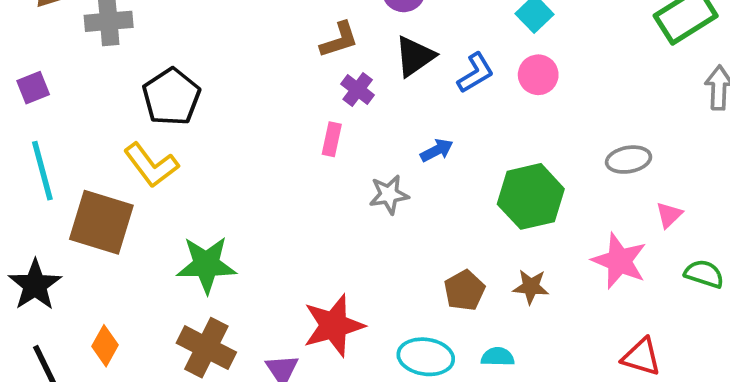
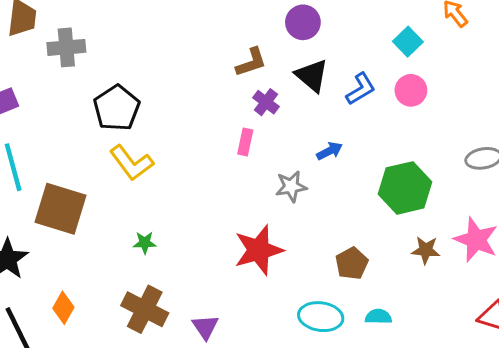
black triangle: (415, 56) -> (312, 76), turned -45
yellow L-shape: (151, 165) -> (131, 163), moved
green star: (206, 265) -> (145, 243), size x0.5
brown star: (531, 287) -> (426, 250), moved
red star: (334, 325) -> (259, 250), moved

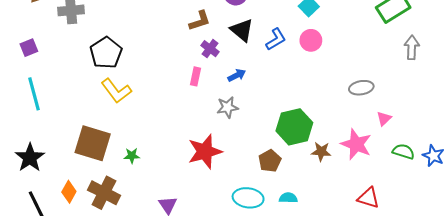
blue arrow: (330, 151) -> (237, 75), moved
green hexagon: (405, 188) -> (294, 127), moved
brown square: (60, 209) -> (93, 143), moved
green star: (145, 243) -> (132, 156), moved
brown cross: (145, 309) -> (104, 193), moved

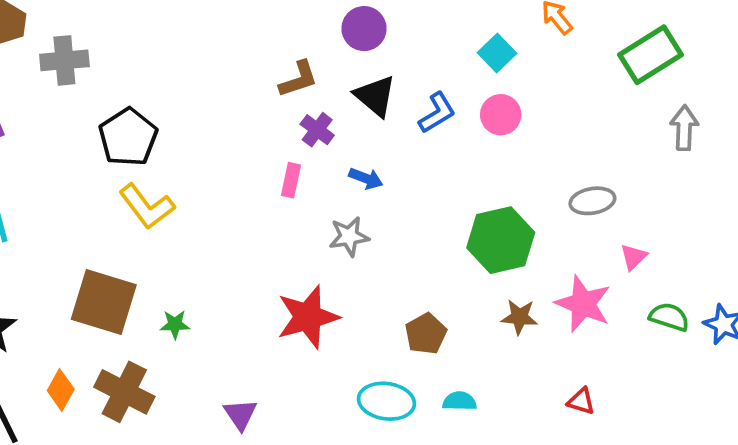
blue arrow: (237, 75) -> (366, 178), turned 48
green hexagon: (294, 127) -> (501, 240), moved
red triangle: (369, 198) -> (581, 401), moved, size x0.7

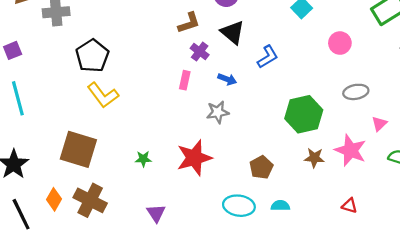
blue L-shape: (437, 113) -> (268, 57), moved
pink circle: (501, 115) -> (340, 43), moved
green star: (175, 324) -> (143, 159), moved

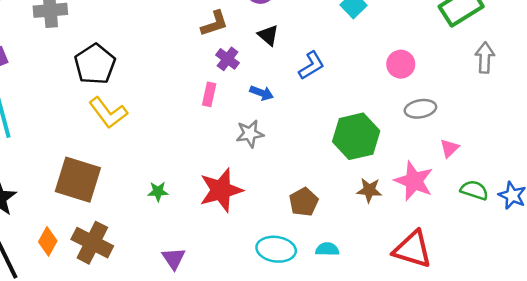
black triangle: (233, 32) -> (268, 35), size x0.7
pink circle: (340, 43) -> (401, 64), moved
red triangle: (349, 206) -> (413, 249), size x2.0

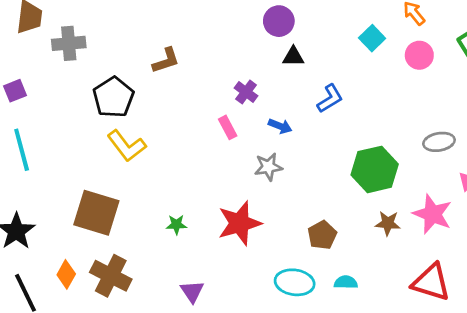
brown L-shape: (214, 23) -> (166, 60), moved
black triangle: (268, 35) -> (293, 57), moved, turned -40
pink circle: (401, 64) -> (419, 55), moved
pink rectangle: (209, 94) -> (228, 127), turned -40

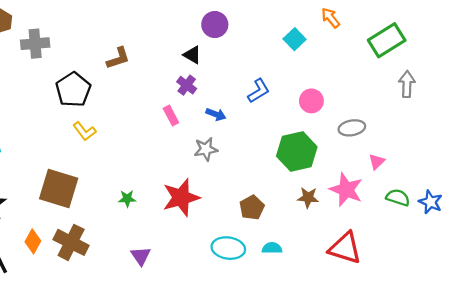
pink circle: (419, 55) -> (311, 101), moved
black triangle: (293, 57) -> (192, 55), moved, turned 30
yellow L-shape: (127, 146) -> (84, 131), size x0.7

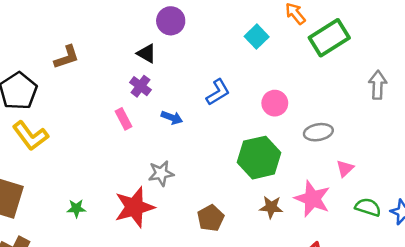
green rectangle: (387, 40) -> (329, 38), moved
yellow L-shape: (84, 131) -> (30, 136), size x1.4
gray star: (206, 149) -> (161, 173), moved

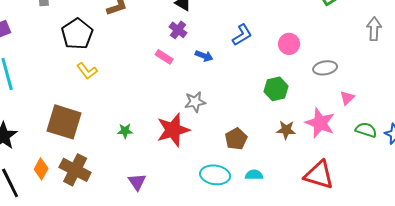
pink rectangle: (124, 119) -> (164, 57), turned -30
yellow L-shape: (30, 136) -> (87, 71), size x0.7
green hexagon: (259, 158) -> (276, 89), size x0.7

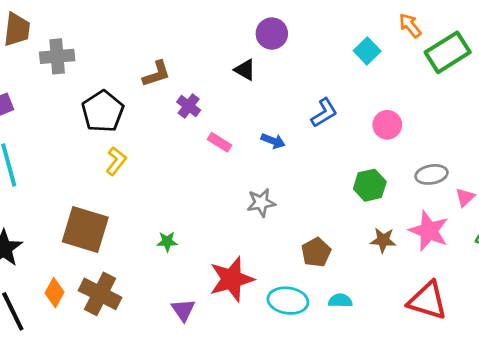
purple cross: (178, 30) -> (189, 106), moved
gray ellipse: (325, 68) -> (432, 174), moved
yellow L-shape: (87, 71) -> (116, 161), turned -105
red star: (173, 130) -> (232, 279), moved

